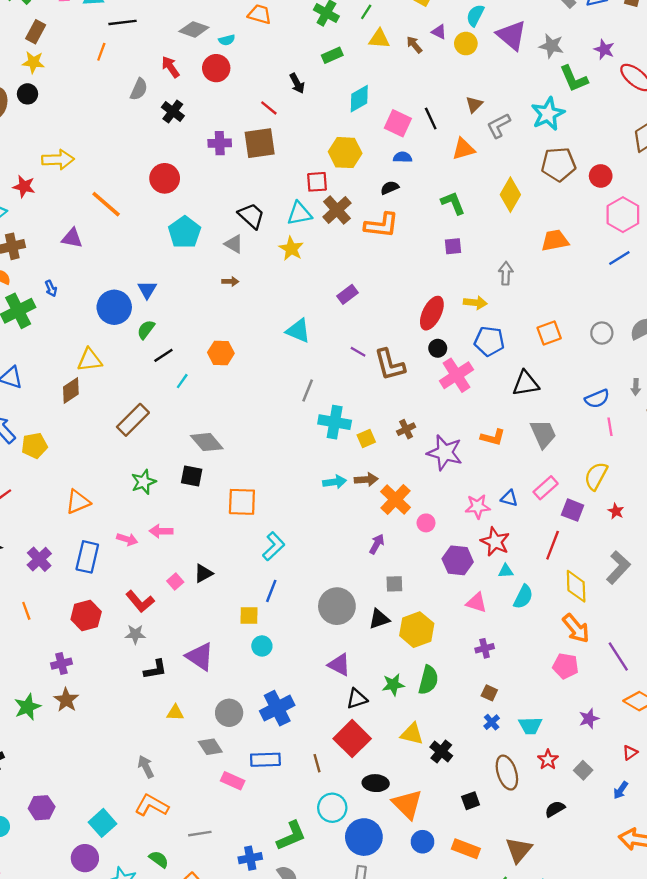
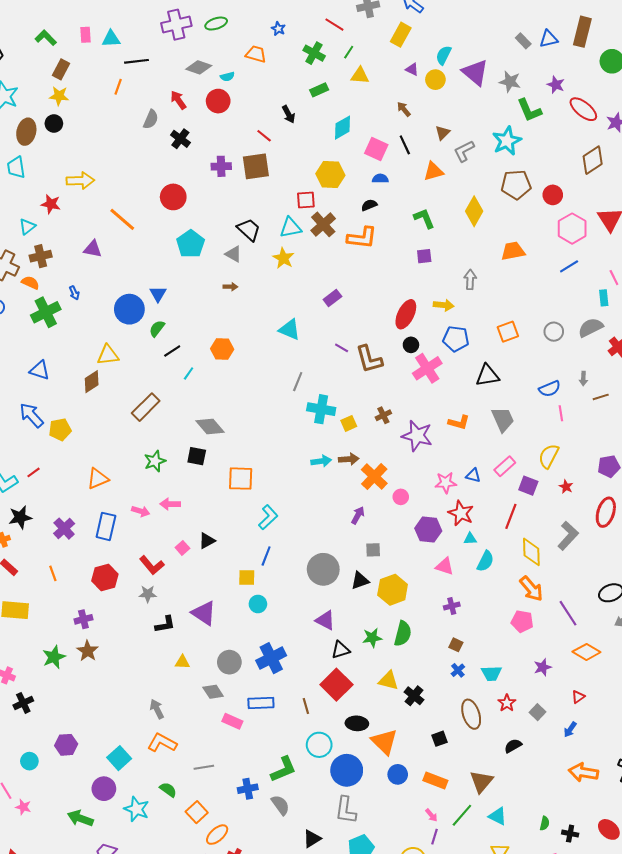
brown arrow: (414, 45) -> (404, 109), moved

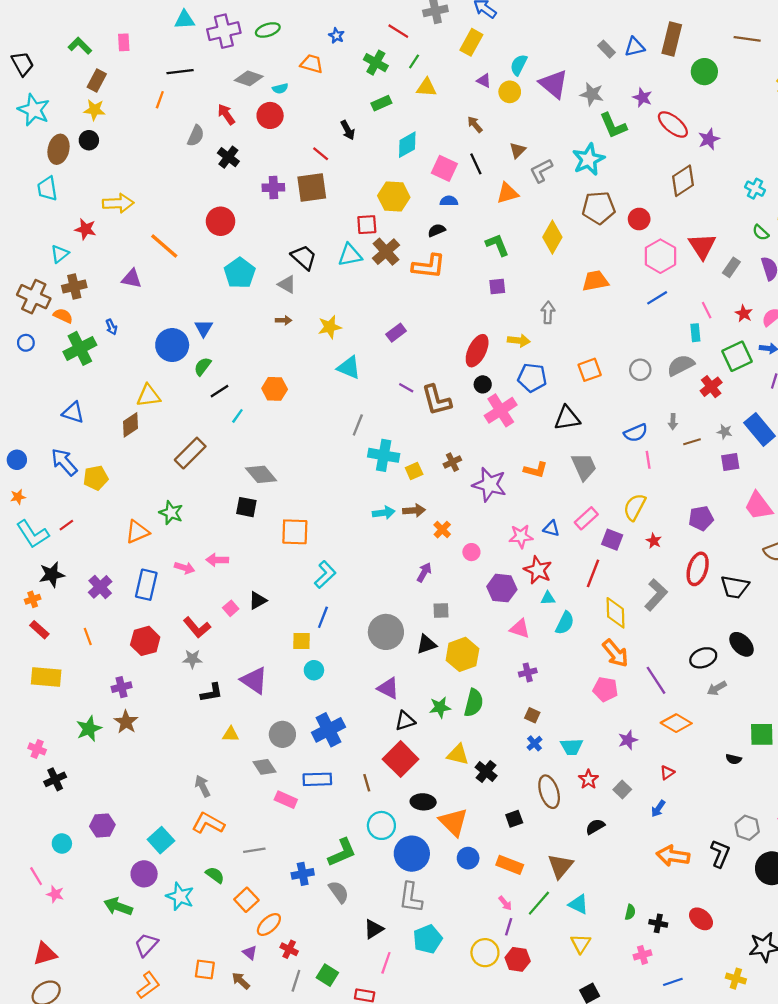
cyan triangle: (111, 39) -> (185, 20), moved
yellow star: (283, 258) -> (330, 327), moved, turned 30
green star: (155, 461) -> (171, 513), moved, turned -30
orange cross: (374, 476) -> (442, 530), size x0.6

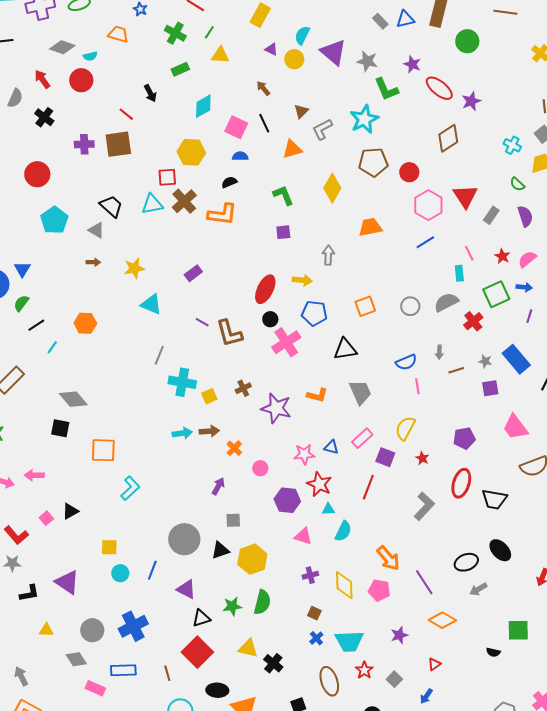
yellow diamond: (615, 613) -> (344, 585), moved
blue line: (323, 617) -> (152, 570), moved
cyan trapezoid: (572, 747) -> (349, 641), size x1.4

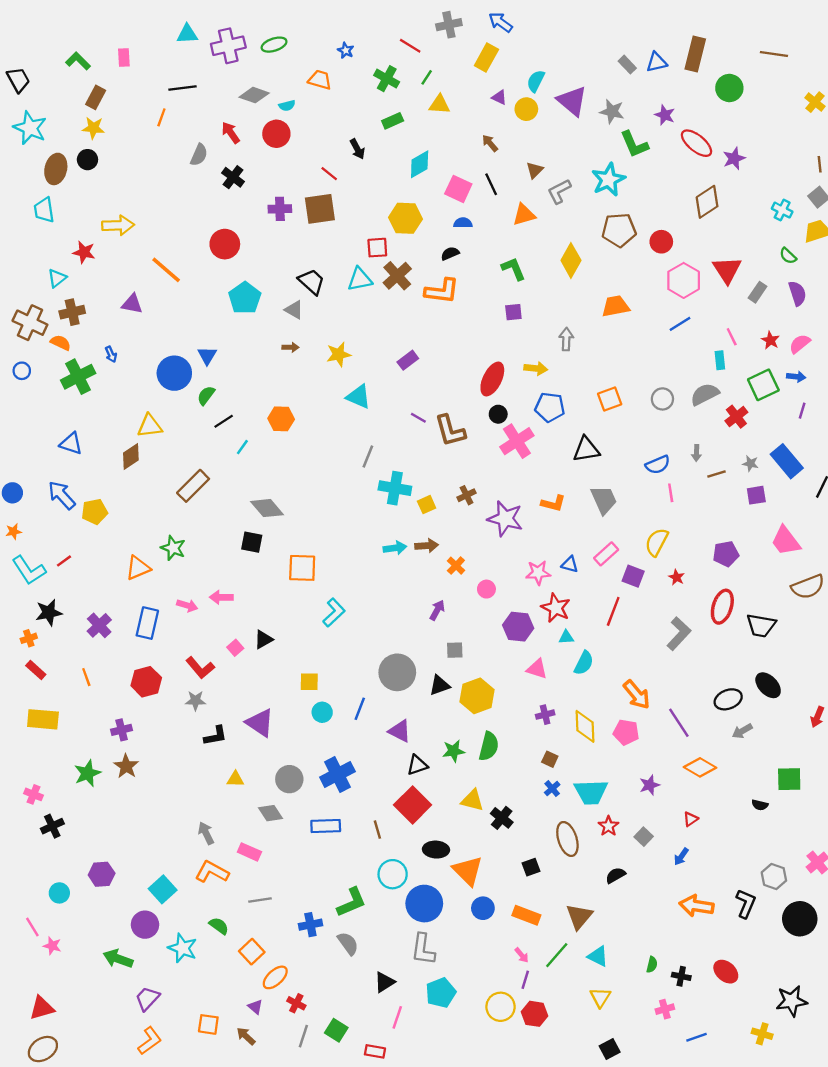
pink rectangle: (95, 688) -> (249, 852), moved

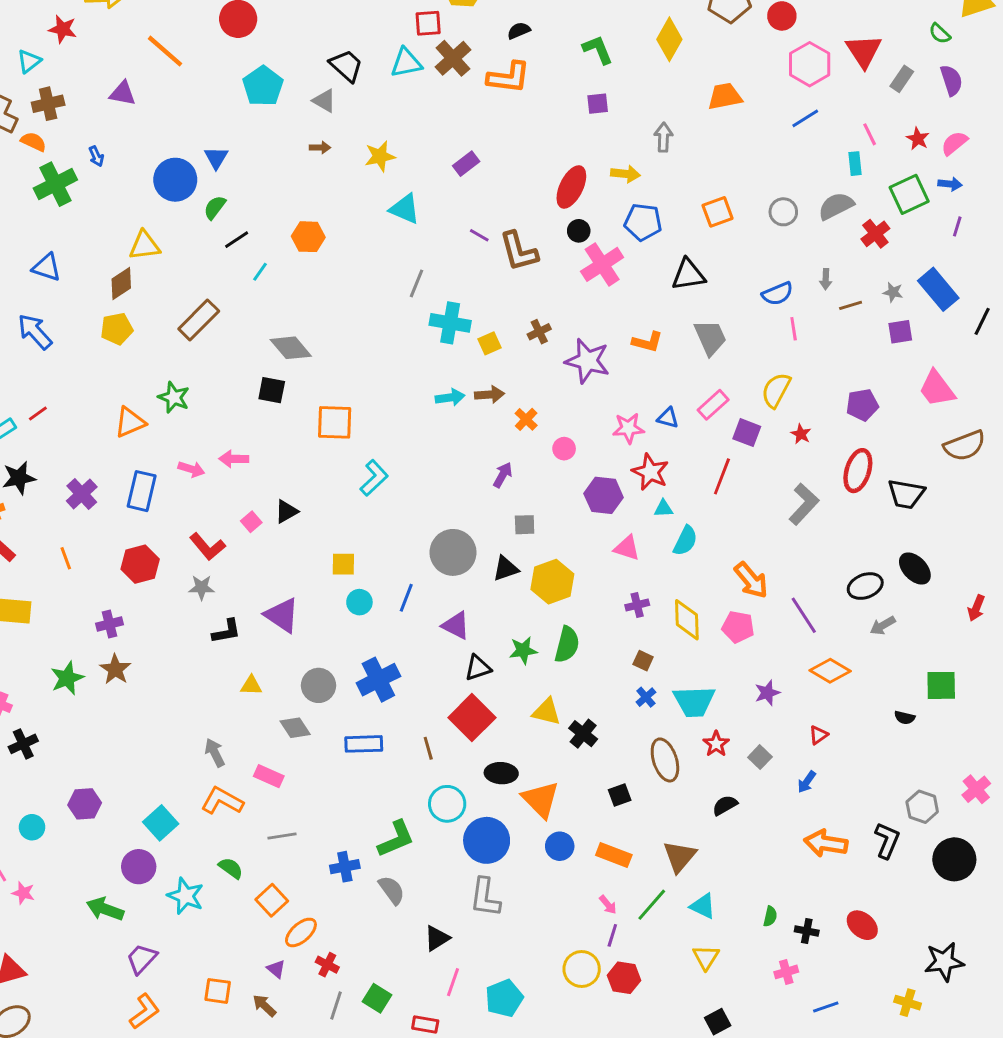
yellow pentagon: (95, 512) -> (117, 329), moved
cyan pentagon: (441, 993) -> (504, 998), moved

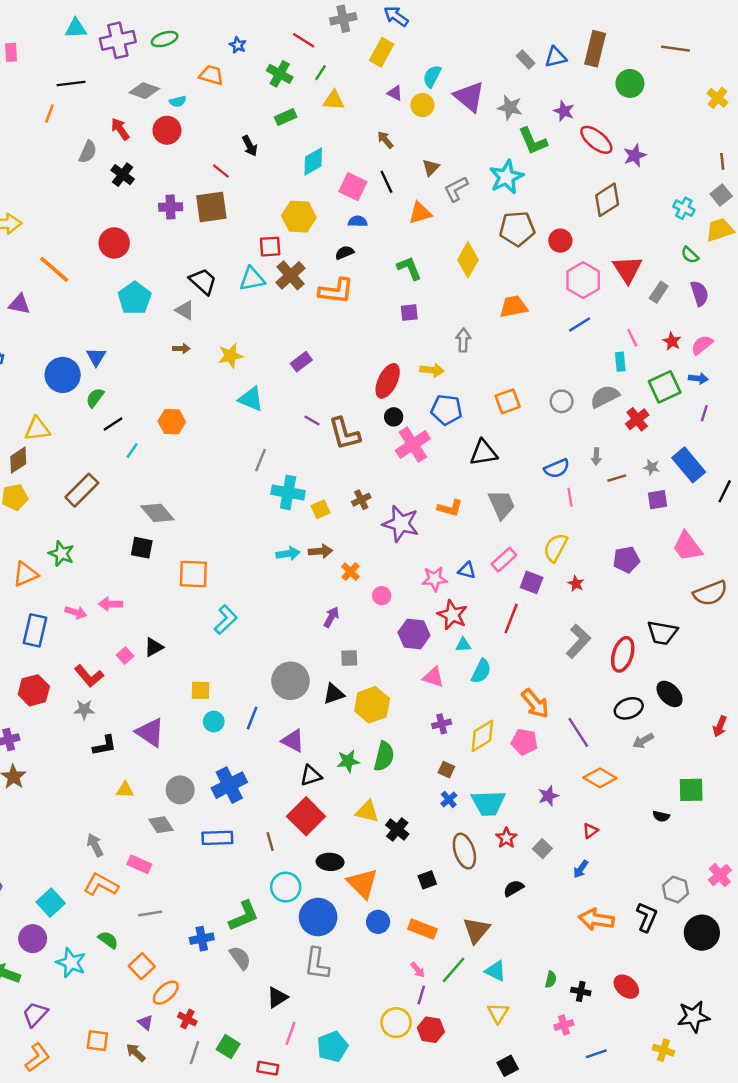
red ellipse: (858, 471) -> (623, 654), moved
yellow diamond: (687, 620) -> (482, 736), turned 60

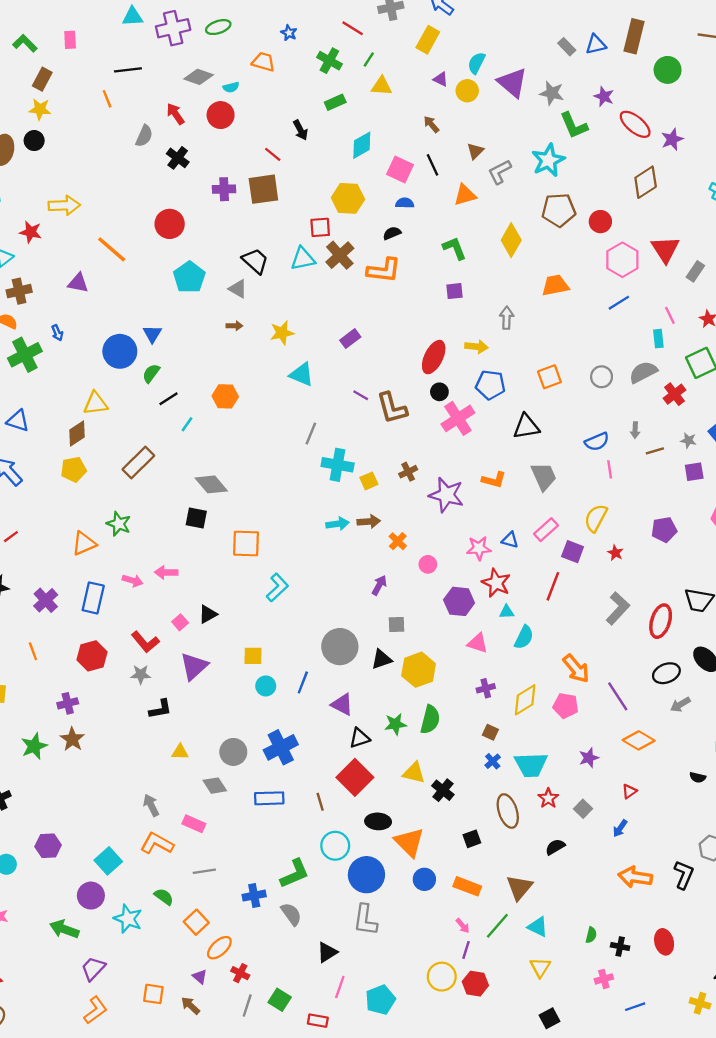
orange line: (49, 113) -> (107, 99), turned -42
purple triangle: (150, 732) -> (194, 666), moved, turned 44
red ellipse: (626, 987) -> (664, 942), turned 35

